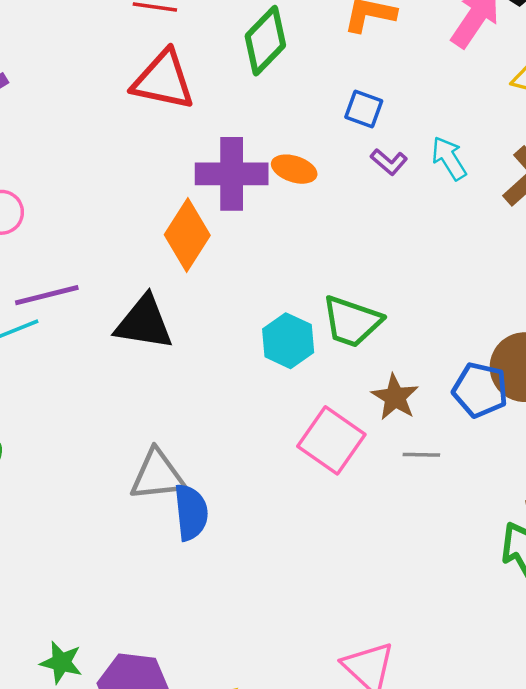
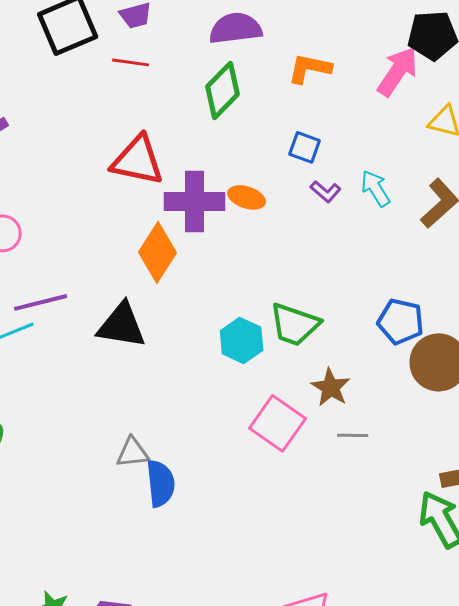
red triangle: (163, 80) -> (138, 160), moved
blue pentagon: (480, 390) -> (401, 321), moved
gray triangle: (157, 475) -> (133, 452), size x0.7

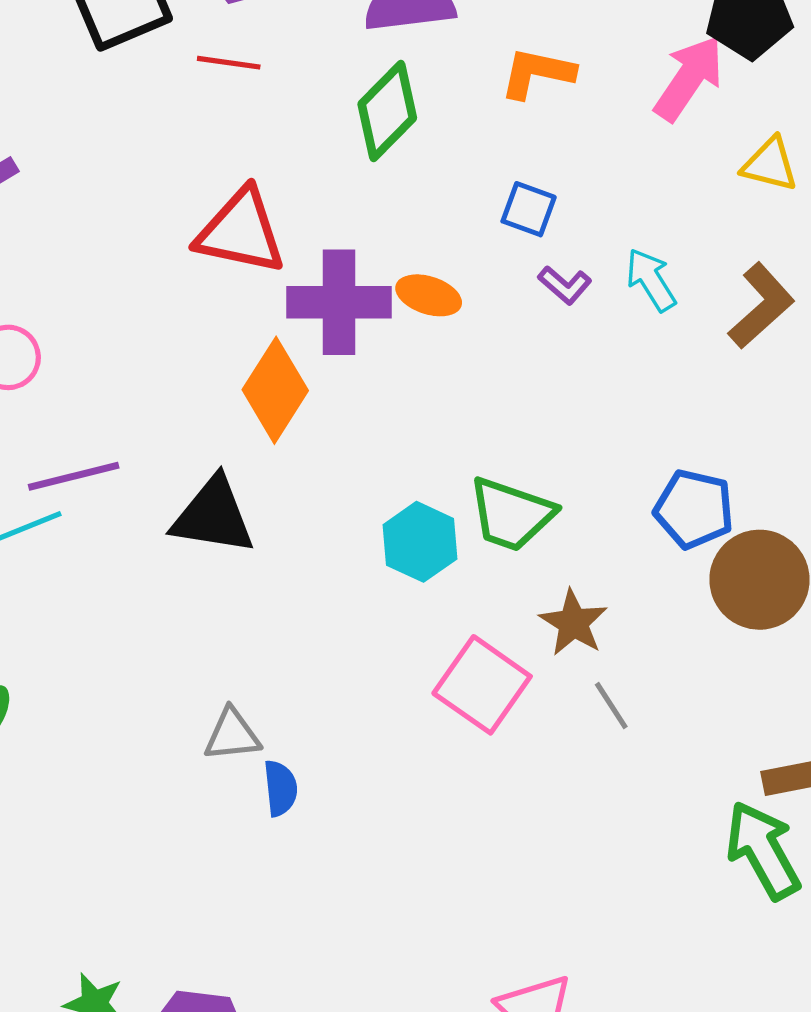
gray line: (353, 435) -> (611, 706), turned 56
blue semicircle: (161, 483) -> (280, 788), size x0.7

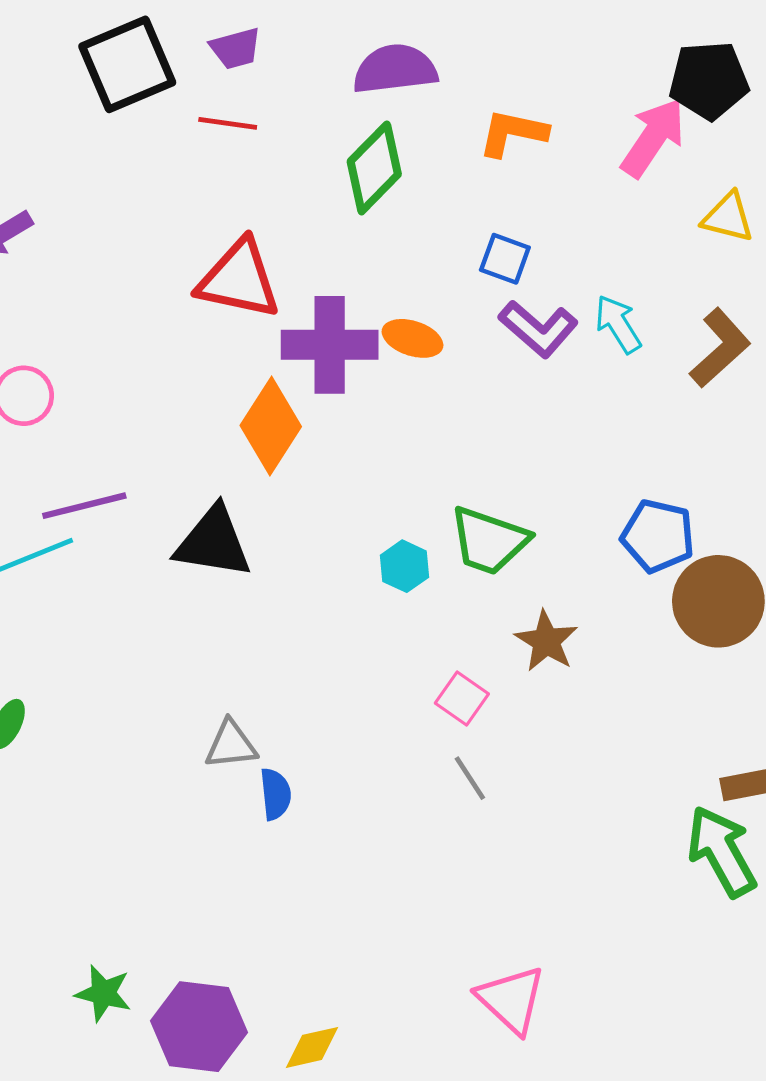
purple L-shape: (565, 285) -> (538, 329), size x1.6
cyan hexagon: (420, 542) -> (405, 566), size x0.7
pink square: (482, 685) -> (462, 698), size x0.6
gray line: (611, 706) -> (470, 778), moved

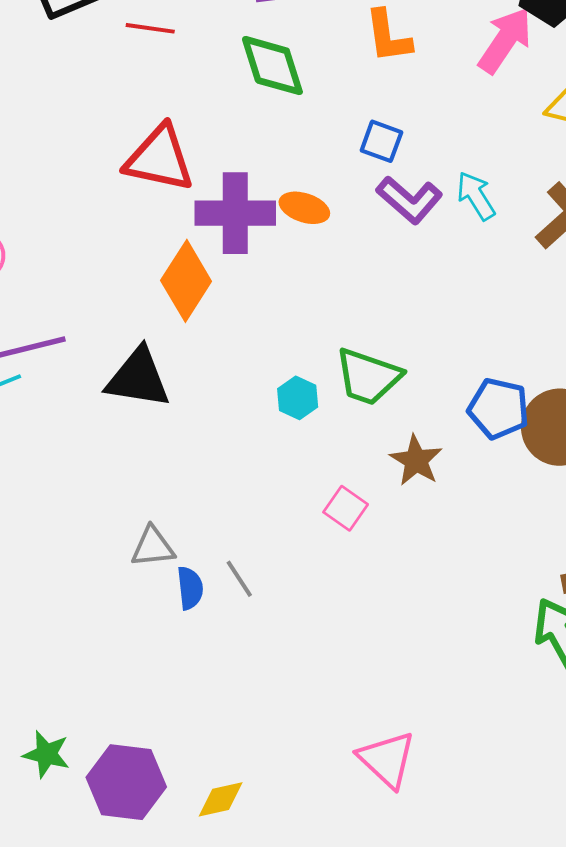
orange L-shape: (513, 133) -> (388, 36), turned -110
green diamond: (374, 168) -> (272, 66), turned -62
blue pentagon: (658, 536) -> (498, 409), moved
gray line: (470, 778) -> (239, 579), moved

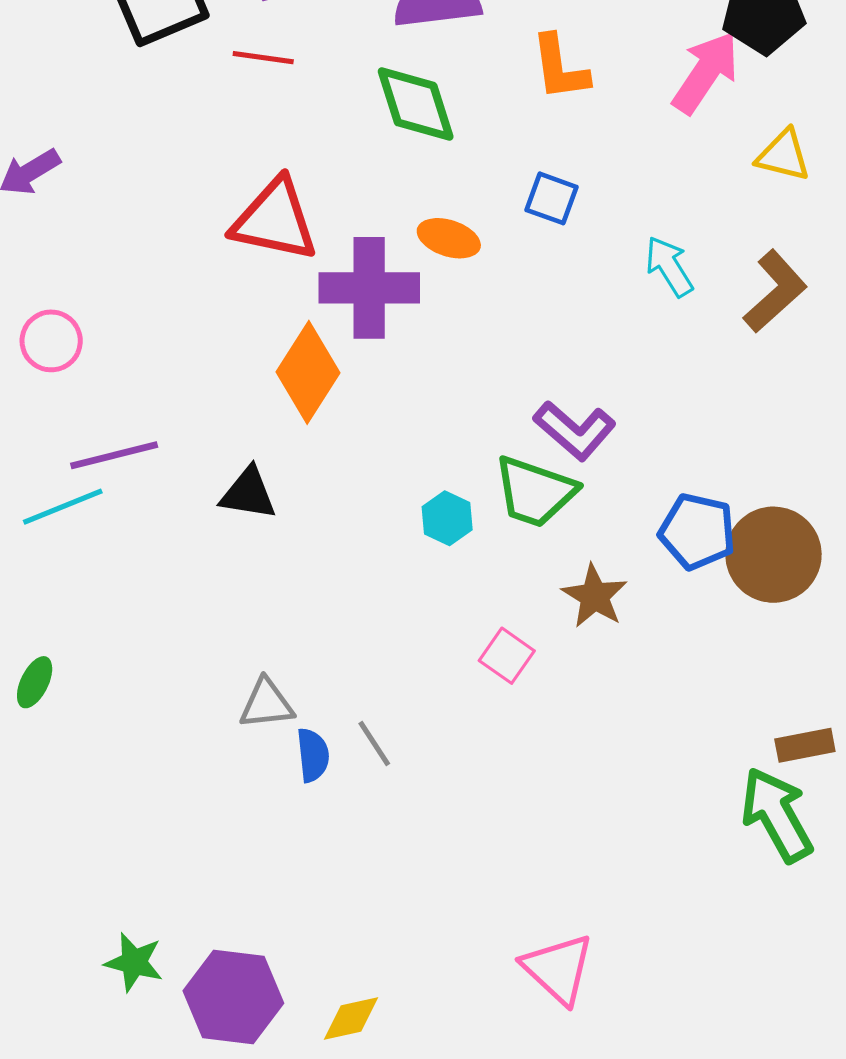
purple L-shape: (409, 200) -> (575, 430), moved
orange ellipse: (304, 208) -> (449, 238), moved
black triangle: (138, 378) -> (248, 493), size x0.7

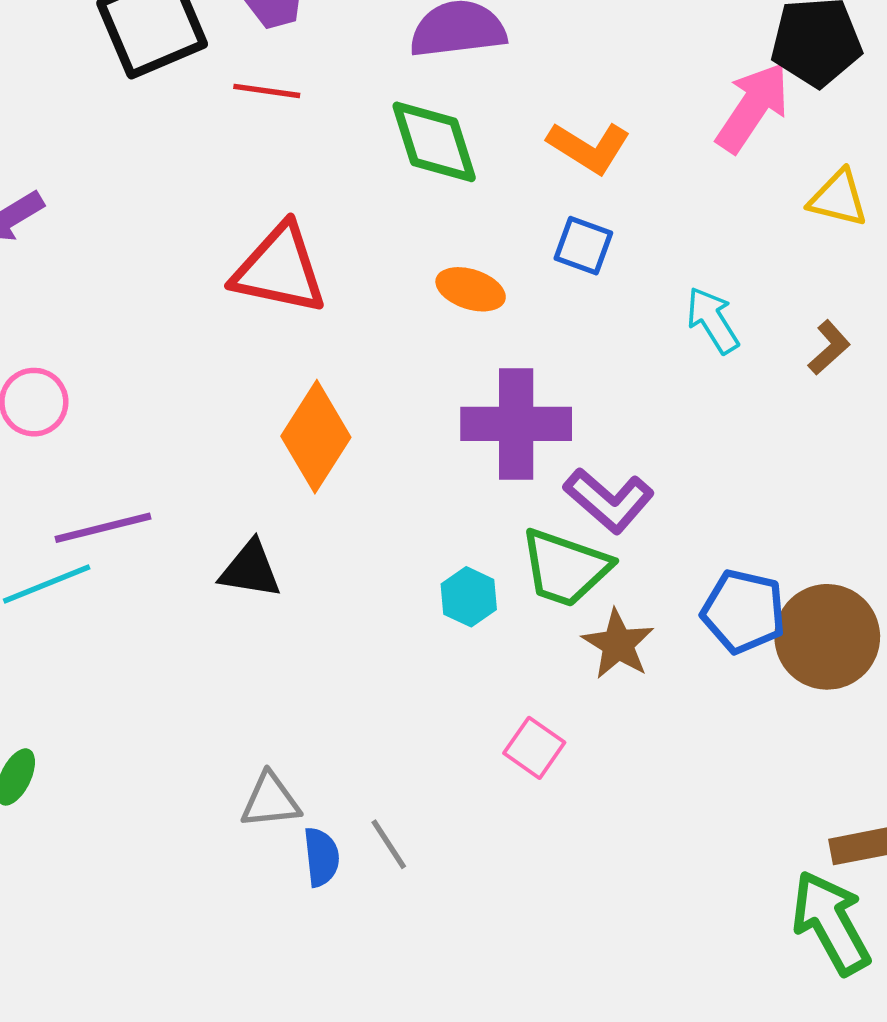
orange L-shape: (560, 68) -> (589, 147), moved, turned -50
purple cross: (369, 288) -> (516, 424), moved
brown L-shape: (775, 291) -> (829, 348), size x0.6
brown star: (595, 596) -> (618, 644), moved

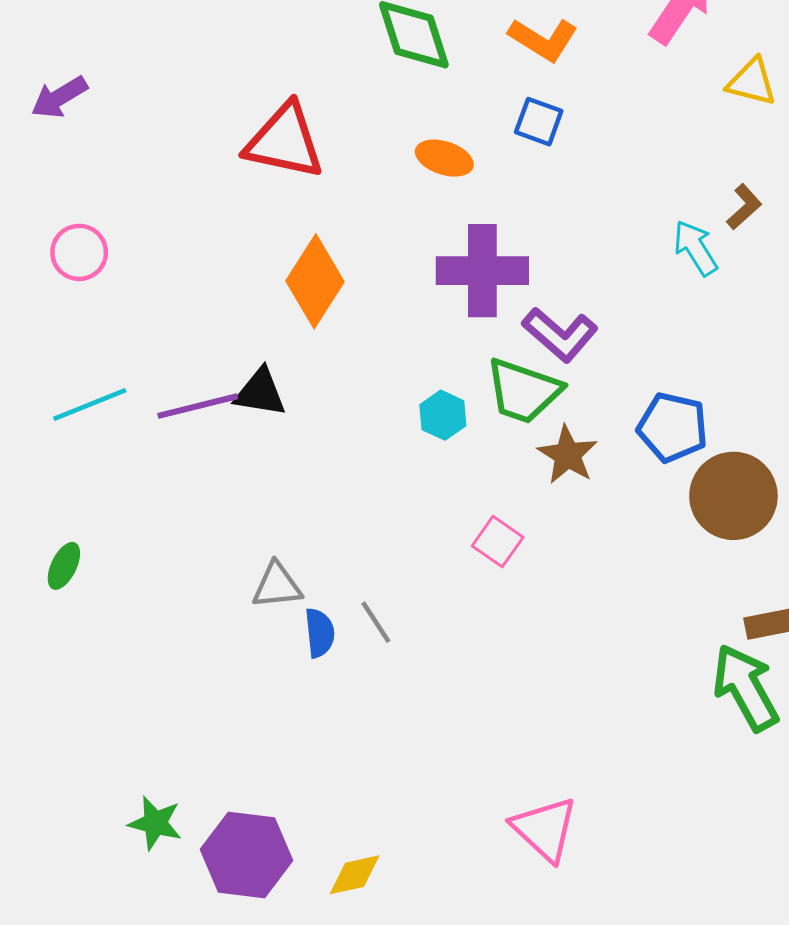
cyan arrow: (713, 320) -> (695, 248), moved
purple line: (103, 528) -> (198, 406), moved
brown circle: (827, 637) -> (733, 496), moved

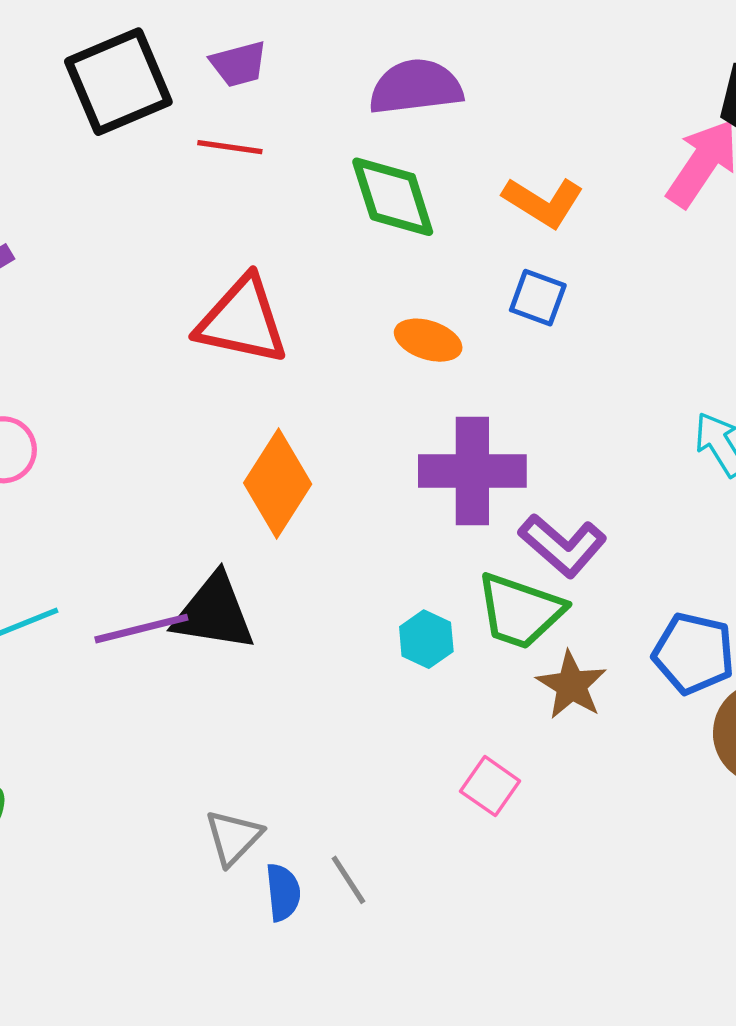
black triangle: (260, 392) -> (214, 613), size x1.4
gray triangle: (277, 586) -> (233, 837), turned -40

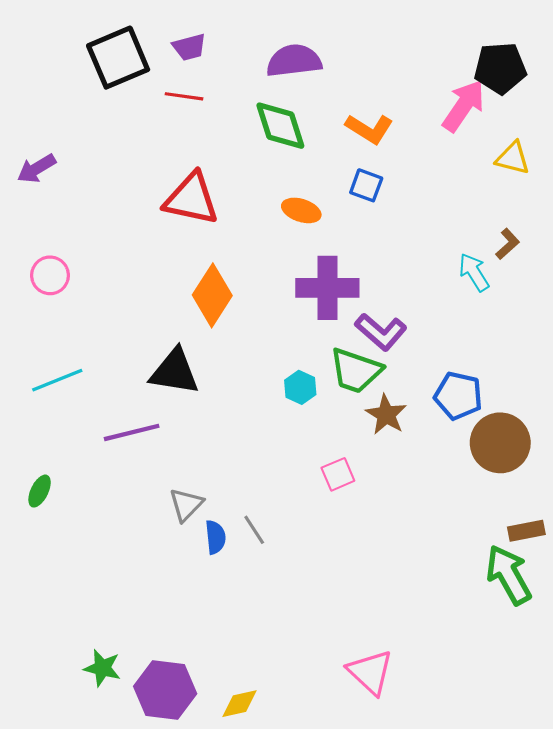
purple line: (141, 629) -> (132, 432), moved
pink square: (490, 786) -> (338, 474), turned 32

